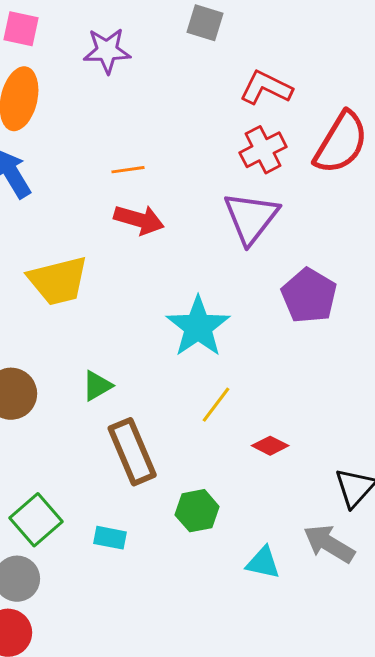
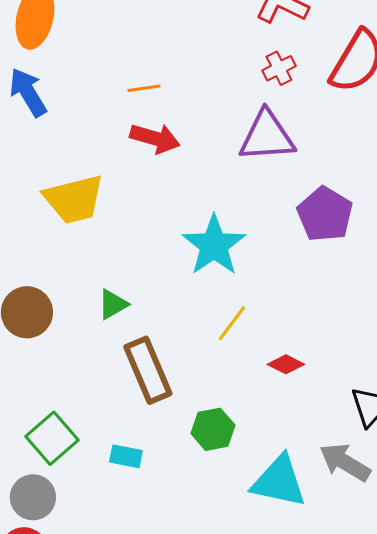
red cross: (263, 150) -> (279, 68), size x0.7
purple triangle: (251, 218) -> (267, 136), turned 48
cyan triangle: (263, 563) -> (279, 481), size x1.6

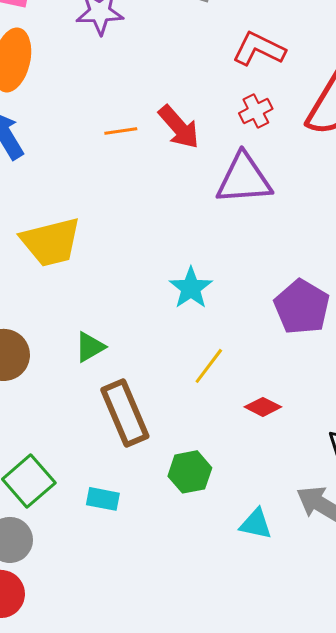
red arrow: (155, 138) -> (179, 127), moved, turned 33
purple pentagon: (325, 214) -> (302, 307), moved
cyan star: (214, 245) -> (191, 288), size x0.7
cyan triangle: (279, 481) -> (256, 524), size x0.6

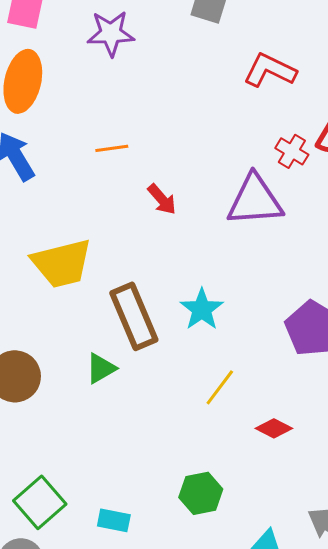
red cross: (256, 111) -> (292, 151), moved, turned -32
red arrow: (179, 127) -> (162, 199), moved, size x0.7
orange line: (121, 131) -> (112, 148), moved
brown rectangle: (125, 413) -> (134, 316), moved

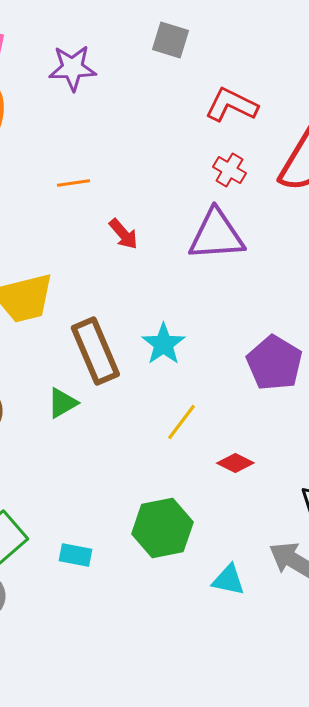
red cross: (292, 151) -> (229, 170), moved
green hexagon: (201, 493) -> (162, 528), size x1.4

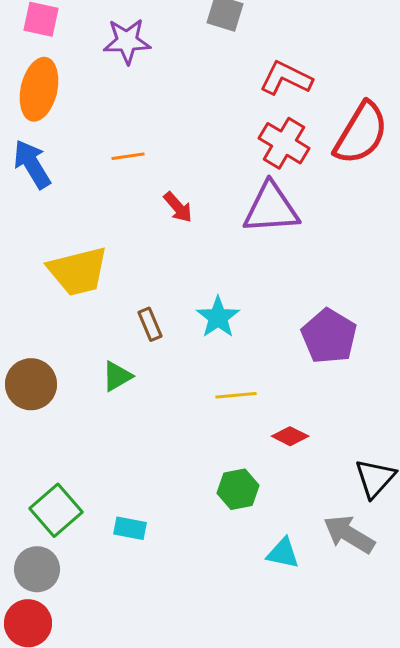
red cross: (229, 170) -> (284, 143), size x1.5
brown rectangle: (95, 351) -> (150, 324), size x0.5
yellow line: (181, 422) -> (236, 395), turned 48
green hexagon: (162, 528) -> (238, 489), moved, size x0.7

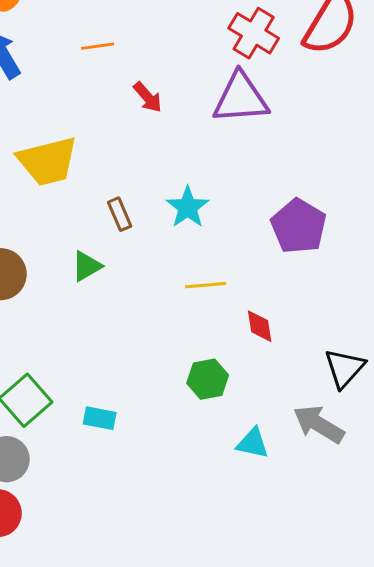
red diamond: (290, 436) -> (260, 326), turned 54

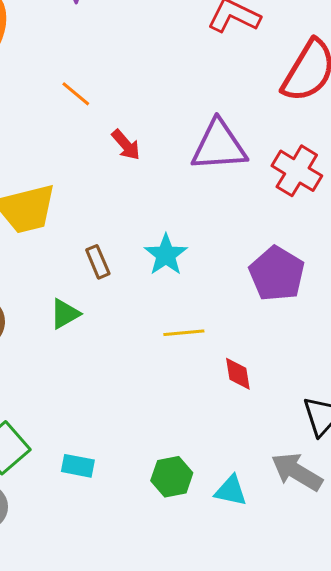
red cross: (254, 33) -> (297, 171), moved
orange line: (98, 46) -> (76, 94), turned 48
green hexagon: (208, 379) -> (172, 477), moved

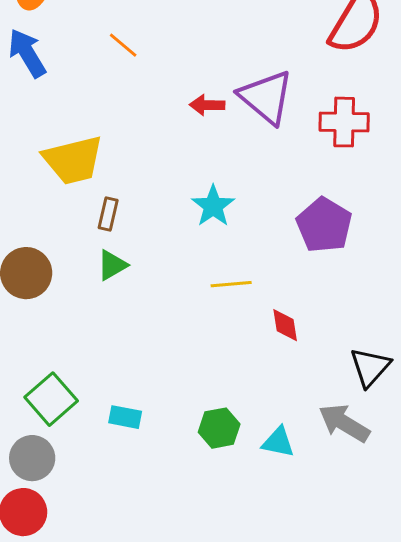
red arrow: (126, 145) -> (207, 105), moved, turned 132
purple triangle: (219, 146) -> (266, 97), turned 44
red cross: (297, 171) -> (344, 122), turned -30
brown rectangle: (98, 262) -> (108, 214), moved, turned 36

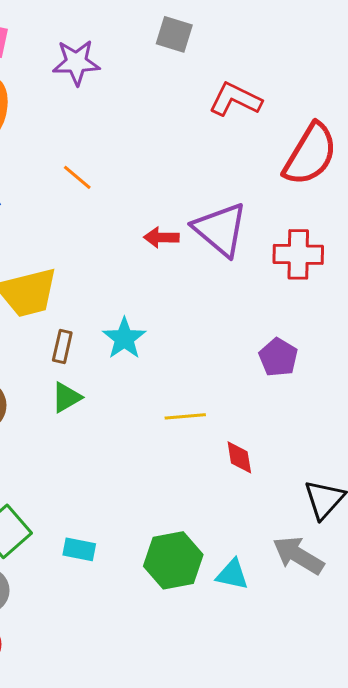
cyan star: (213, 206) -> (124, 338), moved
purple pentagon: (324, 225) -> (278, 357), size x0.7
green hexagon: (219, 428) -> (173, 560), size x1.4

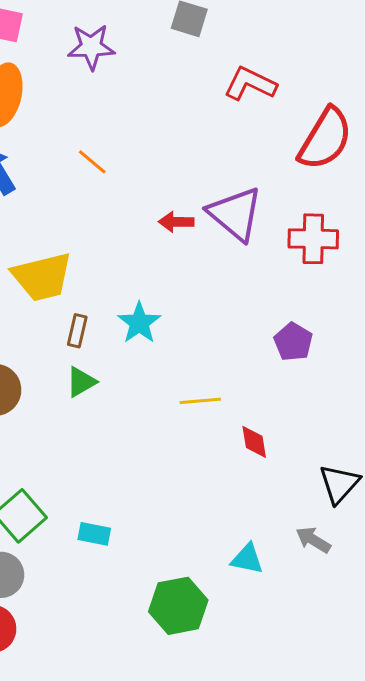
gray arrow: (298, 555) -> (313, 540), size x0.7
green hexagon: (173, 560) -> (178, 606), moved

